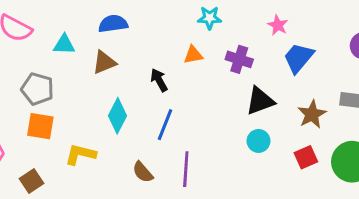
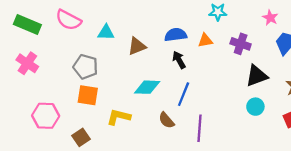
blue semicircle: (113, 24) -> (176, 35), moved
cyan diamond: (118, 116) -> (147, 87), turned 65
brown semicircle: (143, 172) -> (166, 120), moved

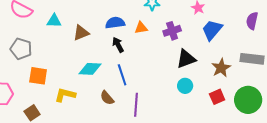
purple cross: (241, 44) -> (172, 31), turned -36
gray pentagon: (86, 67) -> (21, 49), moved
blue line: (184, 94) -> (122, 75), turned -40

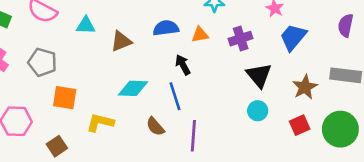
black arrow: (118, 45) -> (183, 65), moved
black triangle: (186, 59) -> (259, 75), turned -50

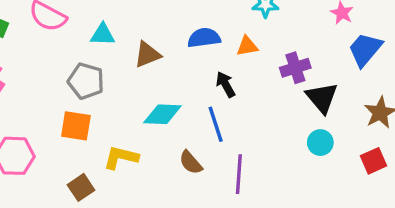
purple cross: (241, 39) -> (295, 68), moved
gray pentagon: (42, 62) -> (86, 81), moved
brown square: (57, 146) -> (81, 187), moved

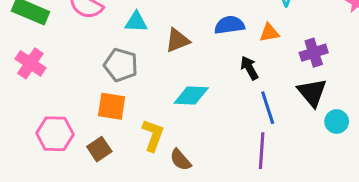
black triangle: (322, 98) -> (312, 92), moved
blue line: (216, 124) -> (268, 108), moved
yellow L-shape: (121, 157) -> (153, 135), turned 96
brown semicircle: (191, 162) -> (180, 160), moved
brown square: (81, 187) -> (99, 149), moved

